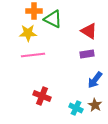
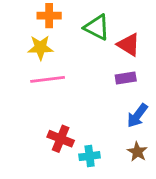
green triangle: (53, 19) -> (97, 27), moved
cyan cross: (76, 108) -> (90, 156), moved, turned -32

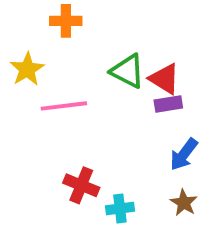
green triangle: (97, 27) -> (128, 71), moved
red triangle: (129, 45) -> (164, 79), moved
yellow star: (40, 48) -> (27, 69), moved, turned -30

